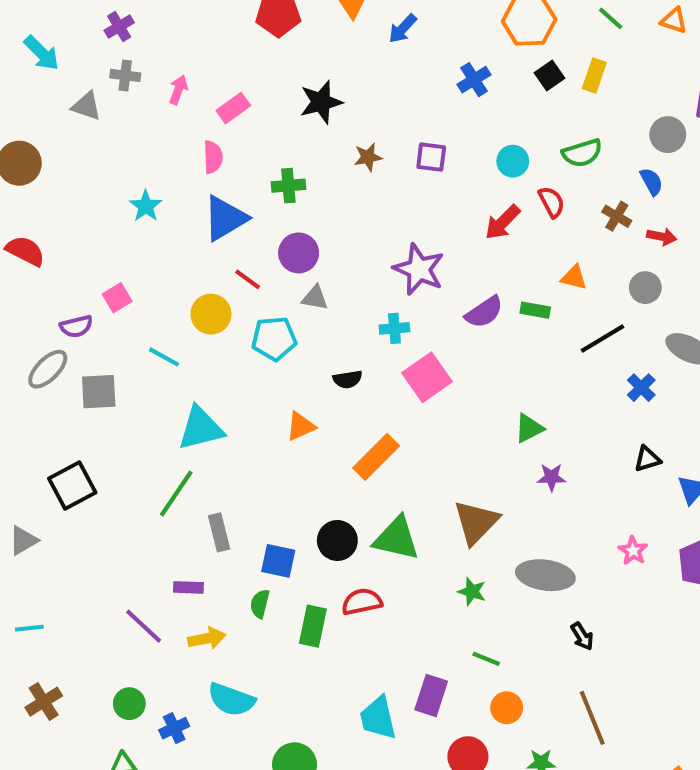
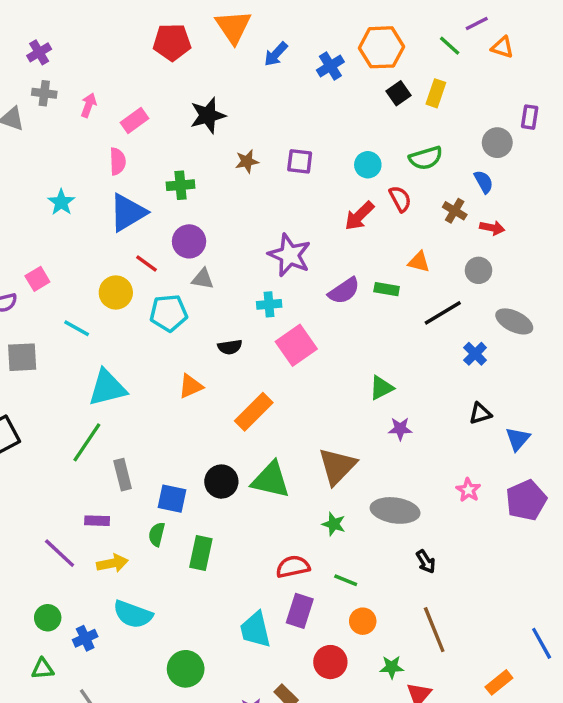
blue cross: (474, 80) -> (330, 66), moved
red semicircle: (362, 602) -> (293, 567), moved

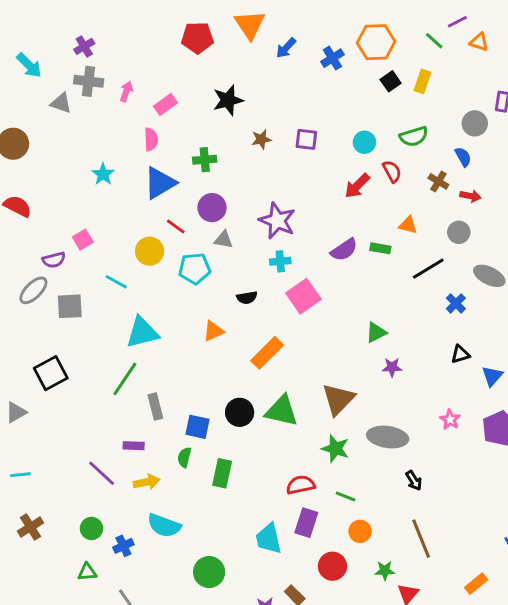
gray cross: (44, 93) -> (89, 81), size x1.4
purple star: (289, 255) -> (277, 221), moved
green star: (334, 524) -> (335, 449), size x1.4

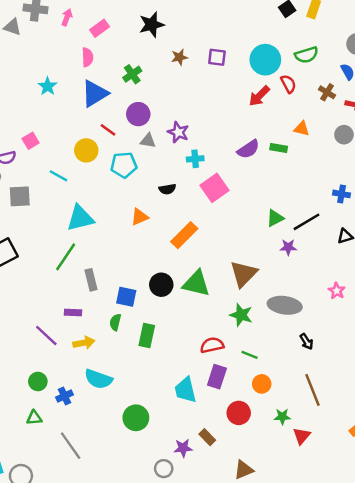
cyan circle: (364, 142) -> (265, 60), size x1.6
green cross: (205, 160) -> (132, 74), turned -30
purple star: (277, 221) -> (178, 132), moved, size x0.7
black line: (428, 269) -> (306, 222), moved
blue cross: (456, 303) -> (342, 194), turned -35

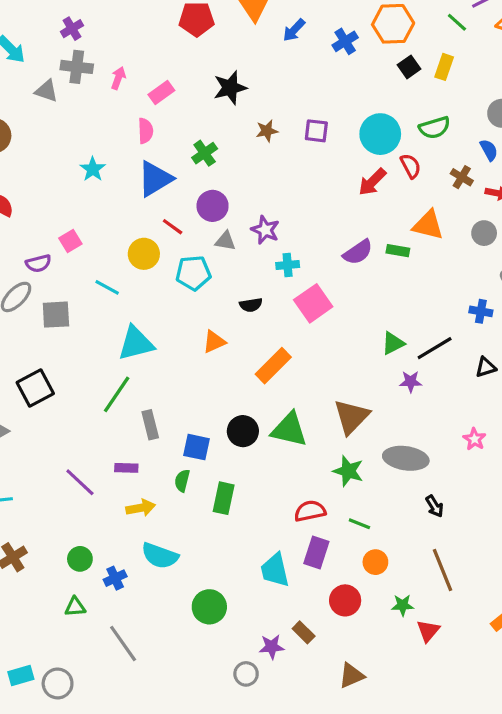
orange triangle: (302, 129) -> (428, 225), size x1.5
purple line: (46, 336) -> (80, 482), moved

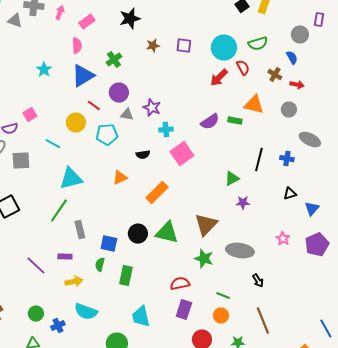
black line: (435, 348) -> (259, 160), moved, turned -45
green line: (359, 524) -> (223, 296), moved
cyan trapezoid: (275, 570) -> (141, 317), moved

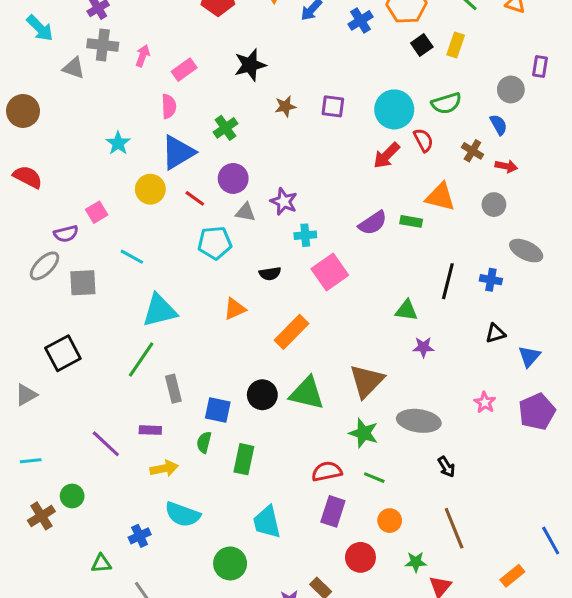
yellow circle: (76, 123) -> (150, 189), moved
green triangle: (232, 179) -> (407, 310), turned 35
green line: (223, 296) -> (374, 478), moved
green circle: (36, 314) -> (72, 496), moved

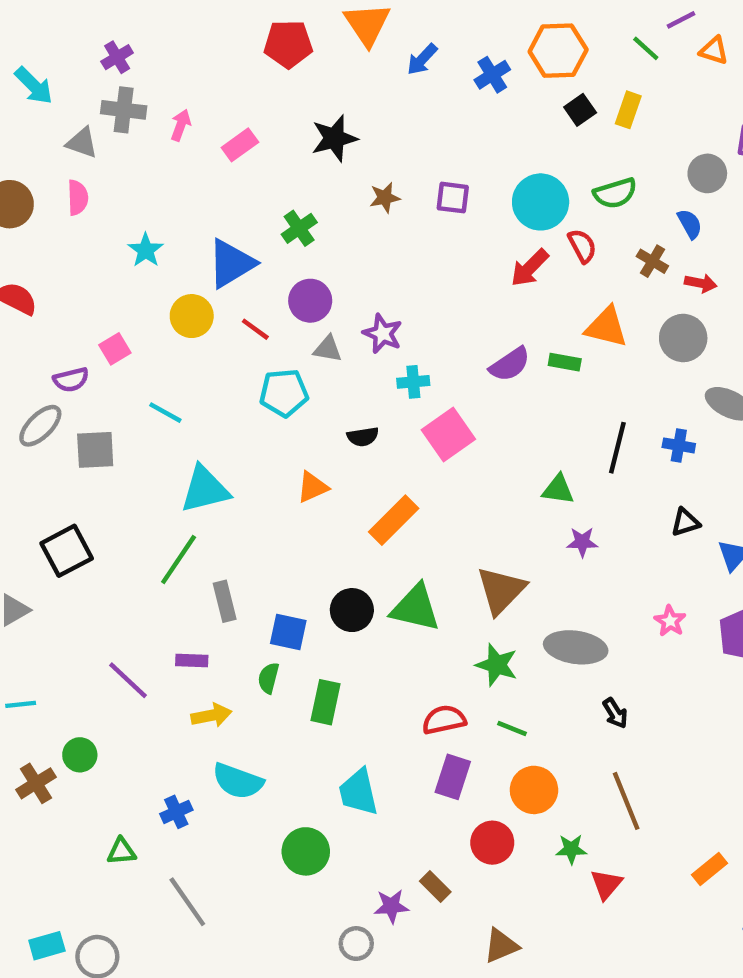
pink semicircle: (169, 106) -> (78, 198), moved
gray circle: (494, 205) -> (683, 338), size x1.4
orange circle: (390, 521) -> (534, 790), size x1.4

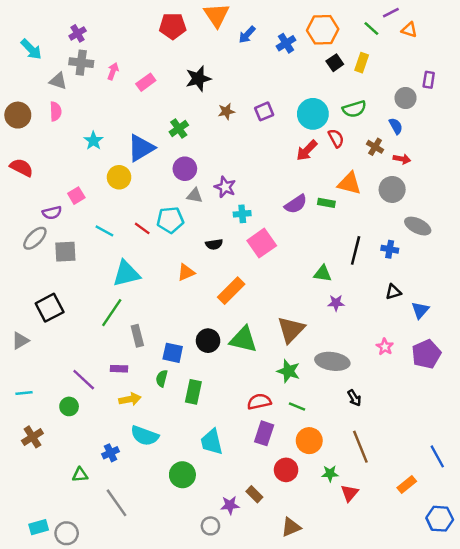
purple square: (453, 198) -> (264, 111), turned -30
red line: (255, 329) -> (142, 228), moved
green circle: (80, 755) -> (69, 406), moved

